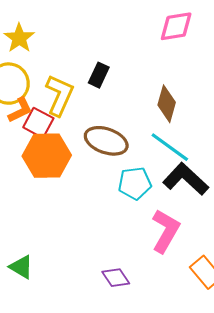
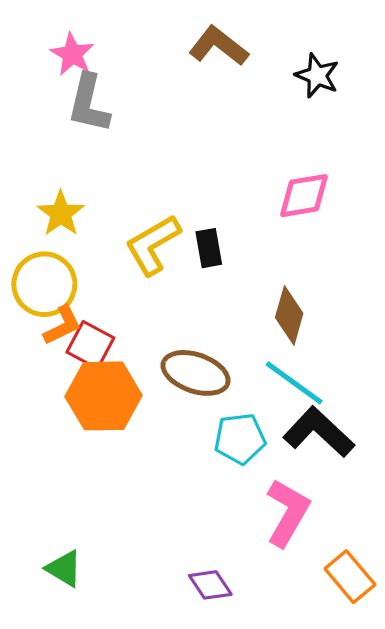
black rectangle: (99, 75) -> (209, 248), moved, turned -35
yellow L-shape: (60, 95) -> (153, 245), moved, turned -144

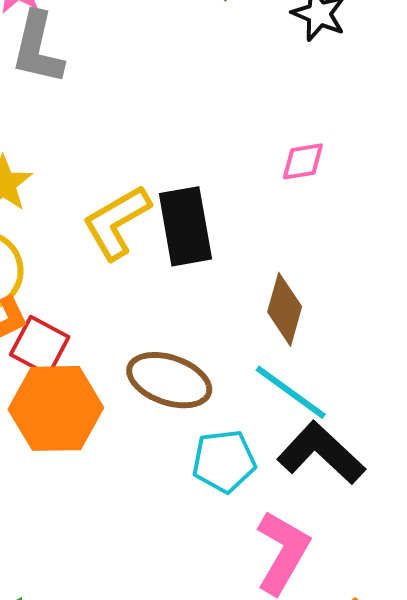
pink diamond: (304, 196) -> (303, 161), size x0.7
black rectangle: (209, 248) -> (185, 226), size x1.6

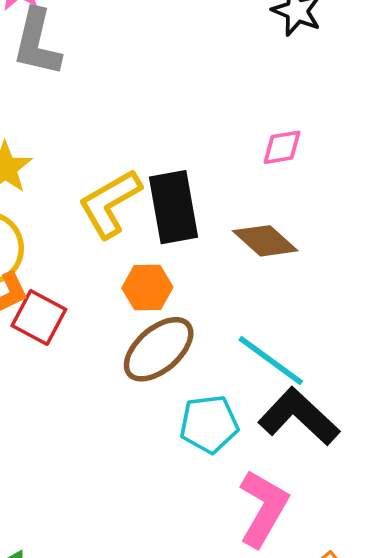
brown diamond: (285, 309) -> (265, 241), moved, turned -64
brown ellipse: (169, 380) -> (159, 349), turned -60
orange hexagon: (56, 408) -> (147, 288), moved, size x0.6

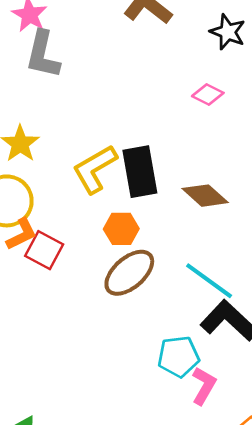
pink diamond: (282, 147) -> (208, 94), moved, turned 36
cyan pentagon: (209, 424) -> (178, 357), moved
pink L-shape: (263, 508) -> (204, 386), size x0.7

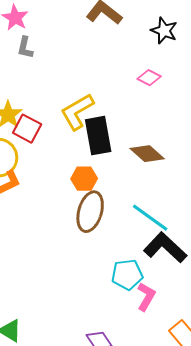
gray L-shape: (43, 55) -> (25, 48), size x0.6
yellow L-shape: (95, 169) -> (77, 112), moved
red square: (44, 250) -> (27, 129), moved
brown ellipse: (129, 273) -> (90, 212), turned -33

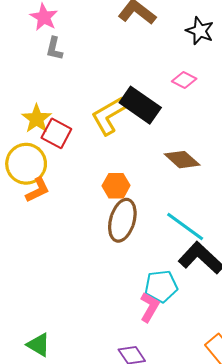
black rectangle: (98, 136) -> (140, 105), moved, turned -45
pink L-shape: (146, 297) -> (150, 307), moved

